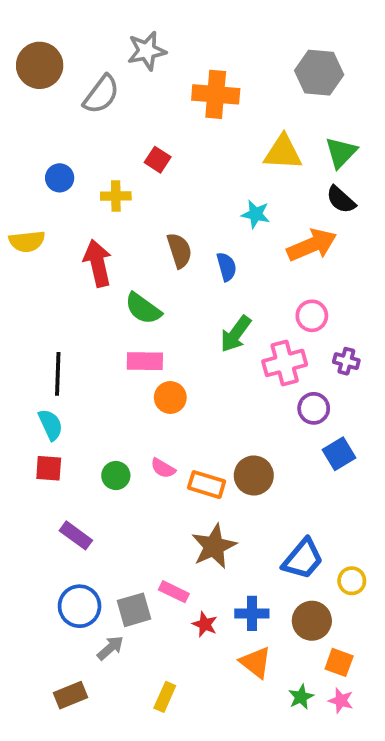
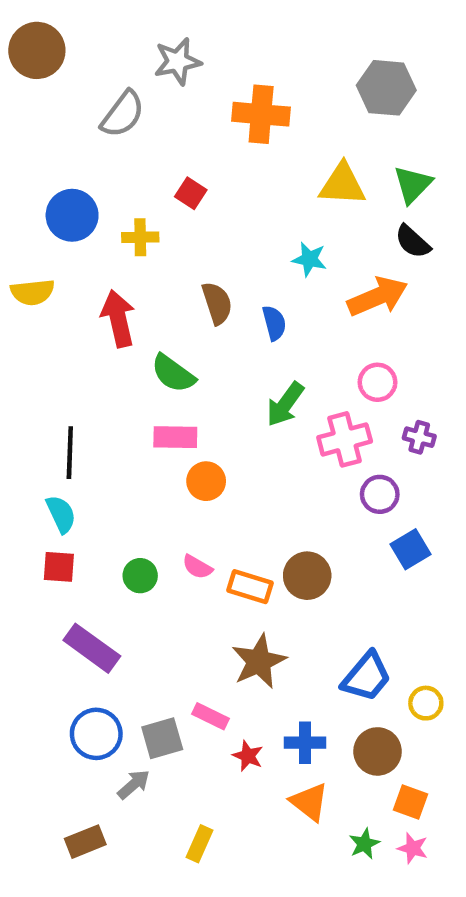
brown circle: (40, 65) -> (37, 50), moved
blue circle: (60, 178) -> (72, 215), size x1.5
purple rectangle: (76, 535) -> (92, 648), size x1.4

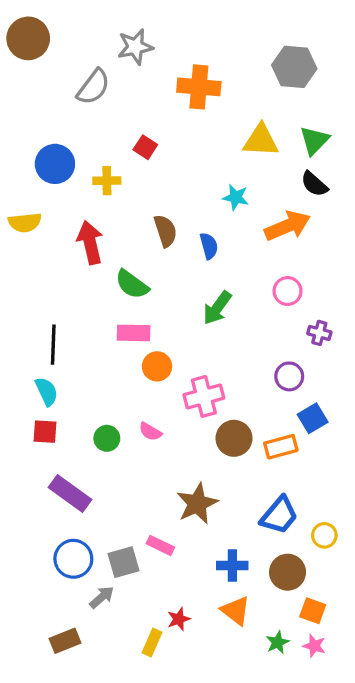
pink cross: (345, 439) -> (204, 396), moved
orange rectangle: (250, 587) -> (281, 447), moved, turned -32
red star: (248, 756) -> (179, 619), moved, turned 30

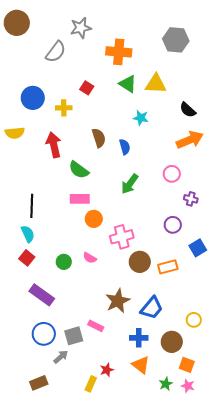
green triangle: (314, 140) -> (128, 84), moved, turned -42
orange arrow: (288, 226) -> (190, 140), moved
blue square: (313, 418) -> (198, 248), moved
red square: (45, 432) -> (27, 258), turned 35
blue trapezoid: (279, 515) -> (152, 308), moved

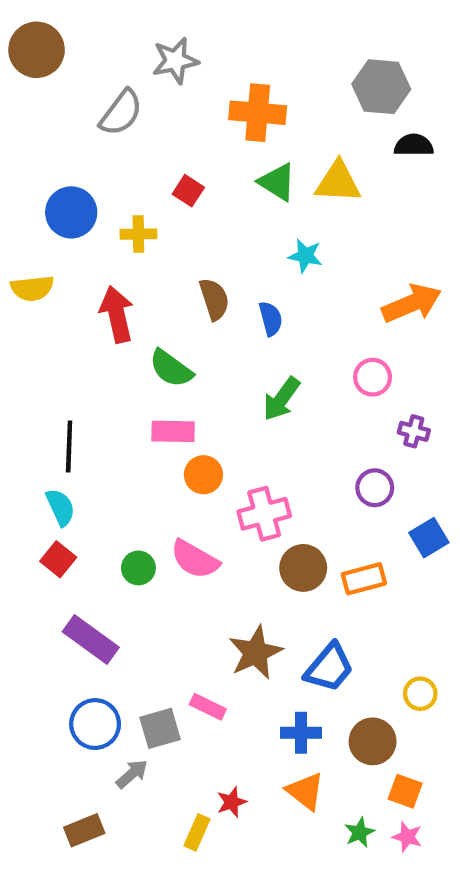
black semicircle: (188, 110) -> (414, 145), moved, turned 138
pink semicircle: (90, 258) -> (195, 559), size x1.6

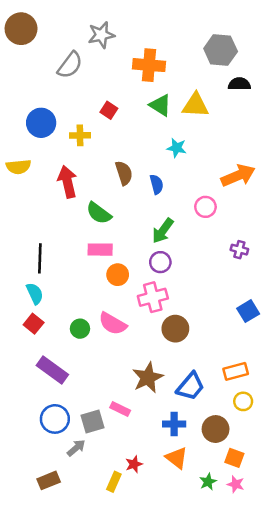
pink circle: (373, 377) -> (205, 207), moved
purple circle: (375, 488) -> (160, 262), moved
orange rectangle: (364, 579) -> (236, 371), moved

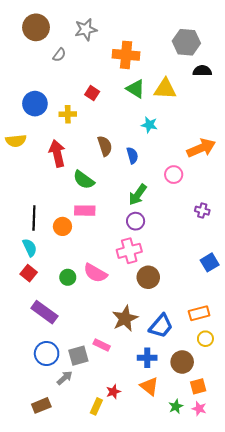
brown circle: (21, 29) -> (36, 27), moved
gray semicircle: (70, 65) -> (59, 55), size x0.6
orange circle: (118, 275) -> (62, 226), moved
orange square: (234, 458) -> (198, 386), turned -35

